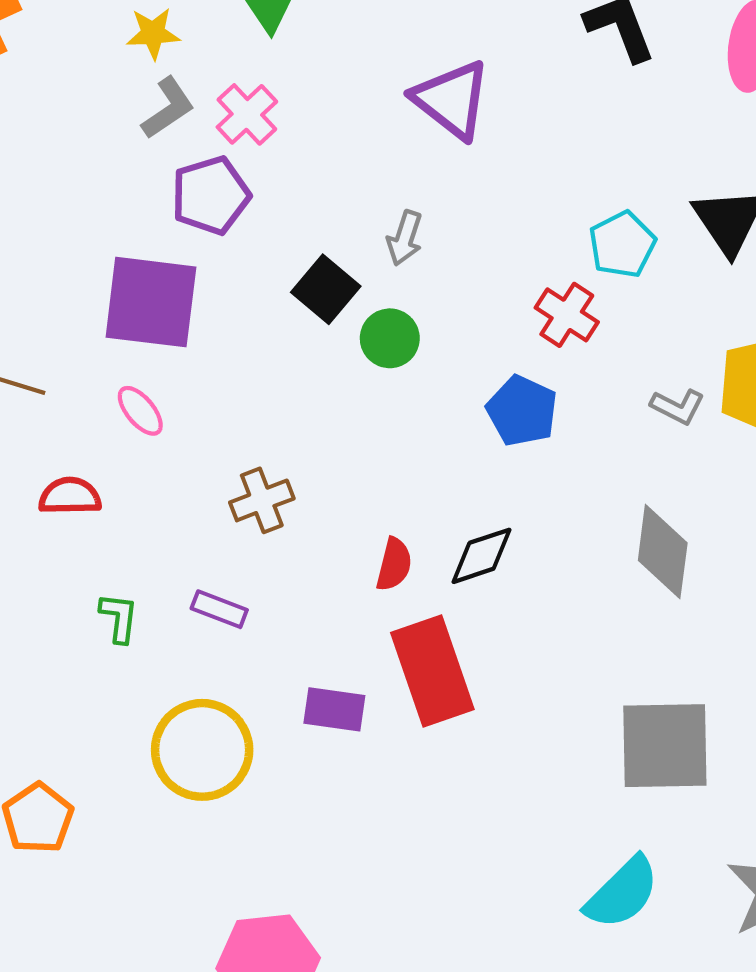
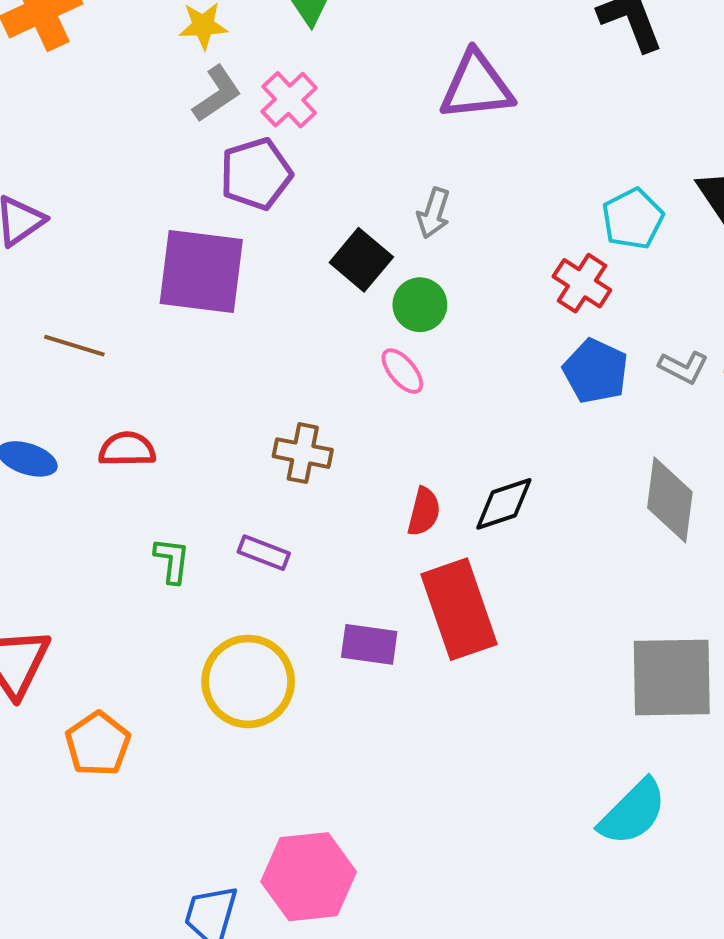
purple triangle: (452, 99) -> (477, 86), turned -44
pink ellipse: (140, 411) -> (402, 371), moved
blue pentagon: (522, 411) -> (596, 371), moved
brown cross: (262, 500) -> (303, 453), turned 32

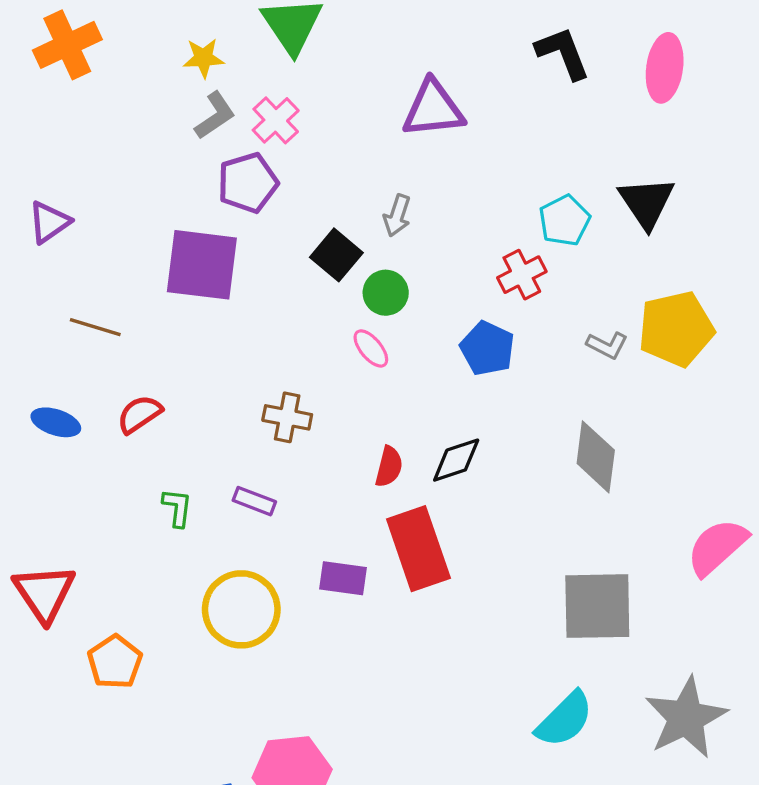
red cross: (582, 283) -> (522, 275), turned 30
blue pentagon: (596, 371) -> (487, 348), moved
red semicircle: (127, 449) -> (139, 414), turned -33

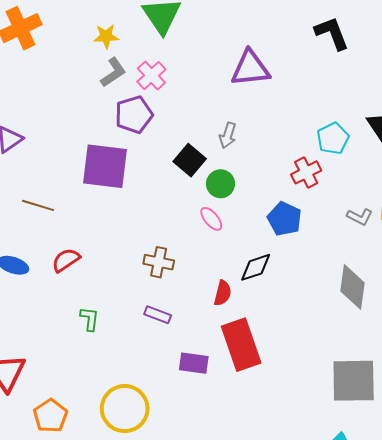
black diamond: (456, 460) -> (256, 267), moved
purple rectangle: (254, 501) -> (158, 315), moved
yellow circle: (241, 609) -> (125, 409), moved

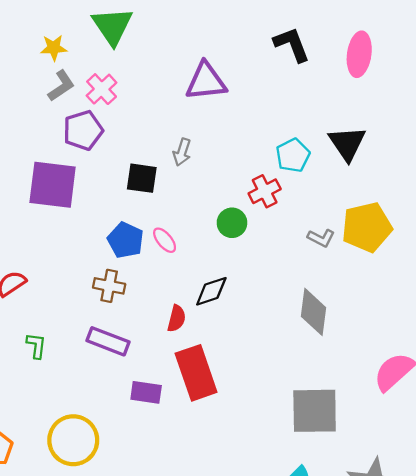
black square: (190, 160) -> (142, 178), turned -32
green circle: (221, 184) -> (232, 223), moved
blue pentagon: (284, 219) -> (125, 240), moved
purple rectangle: (158, 315) -> (108, 341), size x1.5

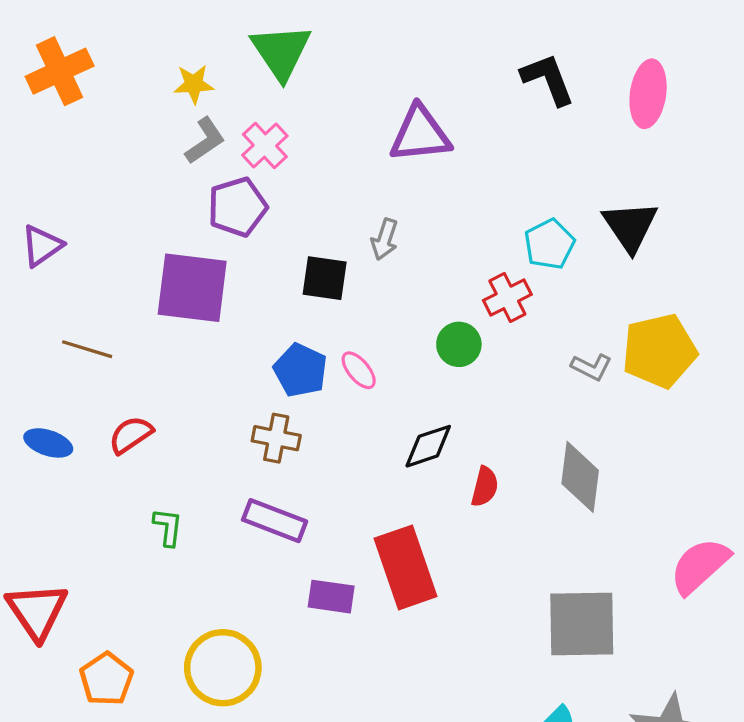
red semicircle: (177, 318) -> (485, 487), moved

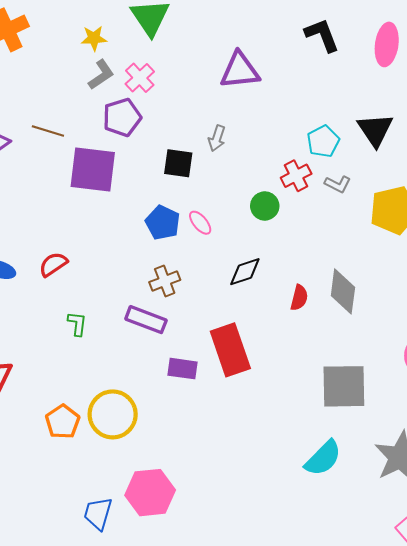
brown line: (87, 349) -> (48, 131), moved
gray L-shape: (591, 367) -> (338, 184), moved
brown cross: (276, 438) -> (165, 281), moved, turned -32
red semicircle: (485, 487) -> (299, 298), moved
orange pentagon: (106, 679) -> (63, 422), moved

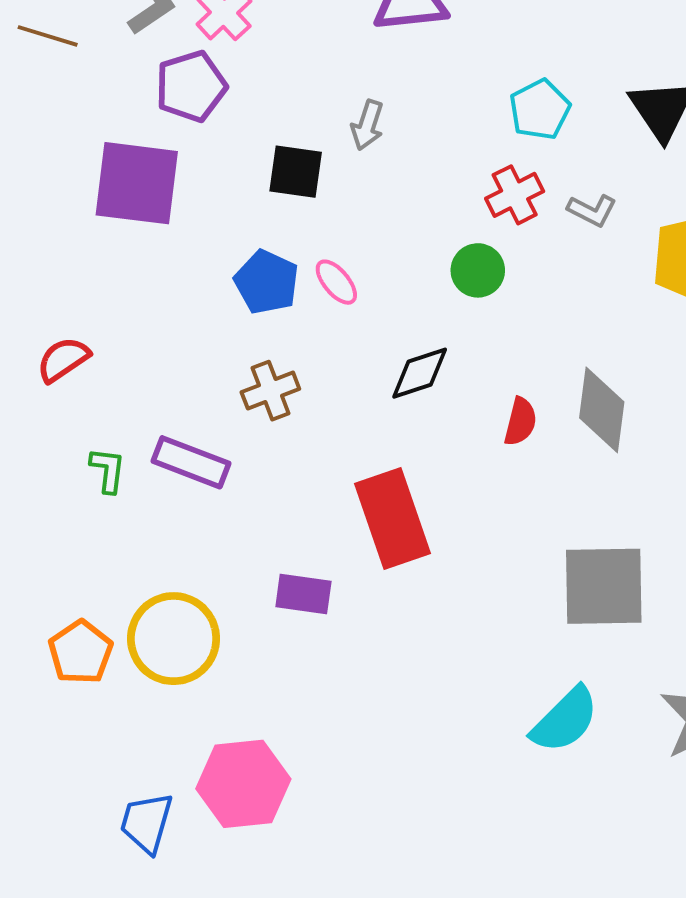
brown line: (48, 131) -> (48, 36), moved
cyan pentagon: (323, 141) -> (540, 110), moved
green circle: (265, 206) -> (478, 270), moved
purple rectangle: (146, 320) -> (191, 462), moved
purple rectangle: (182, 369) -> (303, 594), moved

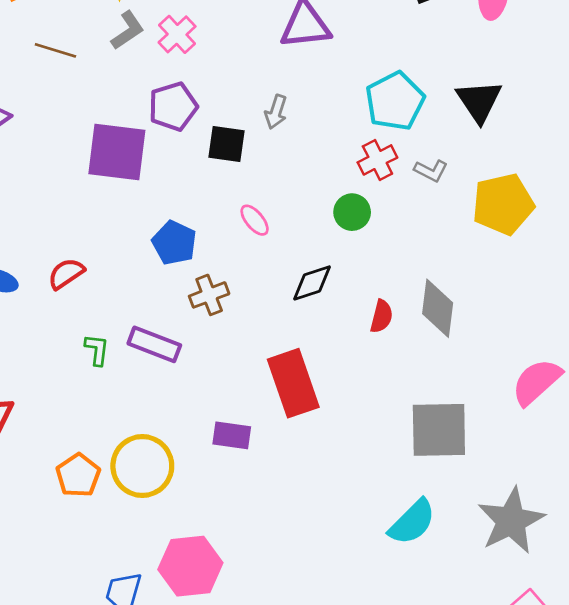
purple pentagon: (191, 86) -> (173, 107), moved
cyan pentagon: (540, 110) -> (395, 101), size x1.4
blue pentagon: (267, 282) -> (174, 243), moved

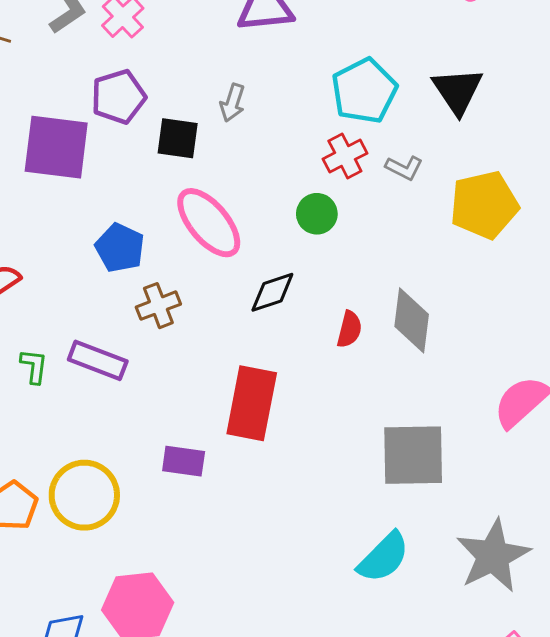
pink ellipse: (255, 220) -> (209, 223), size x2.0
red rectangle: (293, 383) -> (252, 403), turned 30

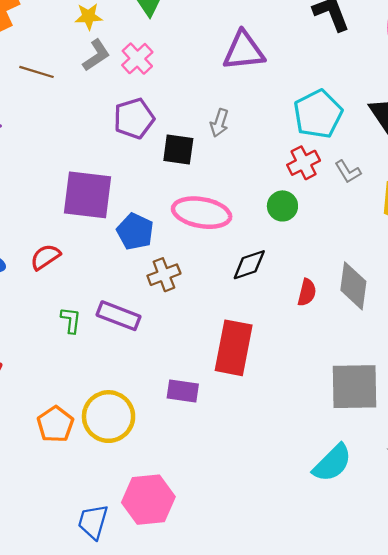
purple square: (56, 147) -> (87, 195), moved
gray L-shape: (404, 168) -> (348, 172), turned 32
pink ellipse: (209, 223) -> (202, 213), turned -40

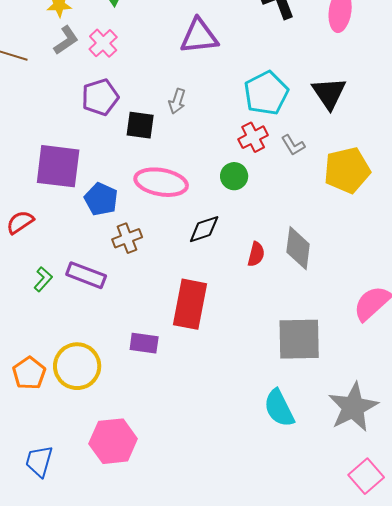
green L-shape: (71, 320) -> (43, 279), turned 35
cyan semicircle: (332, 463) -> (279, 408), turned 108
blue trapezoid: (93, 522) -> (39, 461), moved

